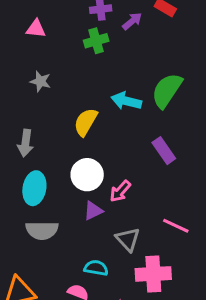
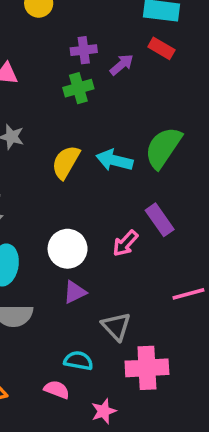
yellow semicircle: (86, 122) -> (66, 162), moved
pink arrow: (120, 191) -> (125, 243), moved
pink line: (176, 226) -> (188, 294), moved, turned -40

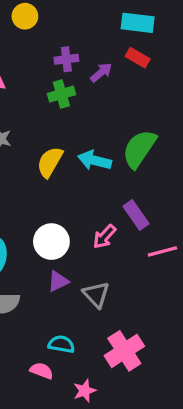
pink line: (188, 294) -> (162, 251), moved
gray triangle: (116, 326) -> (96, 295), moved
pink cross: (147, 368) -> (124, 351), turned -30

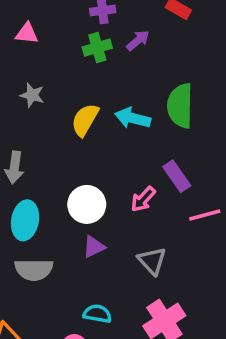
purple arrow: (101, 73) -> (138, 41), moved
green semicircle: (139, 149) -> (180, 106), turned -33
gray triangle: (96, 295) -> (152, 261), moved

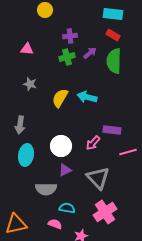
green semicircle: (180, 106) -> (114, 61), moved
purple rectangle: (177, 176) -> (112, 130), turned -48
gray triangle: (152, 261) -> (98, 178), size x1.4
gray semicircle: (34, 270) -> (46, 189), moved

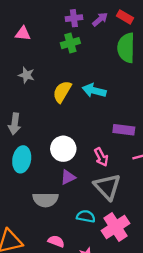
purple arrow: (90, 53) -> (100, 19), moved
pink arrow: (93, 143) -> (101, 157), moved, turned -70
cyan semicircle: (67, 208) -> (86, 216), moved

